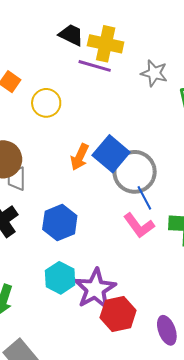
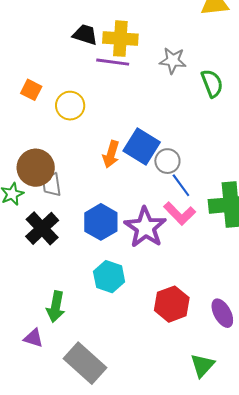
gray circle: (135, 172) -> (167, 161), size x0.6
purple star: (95, 289) -> (145, 227), moved

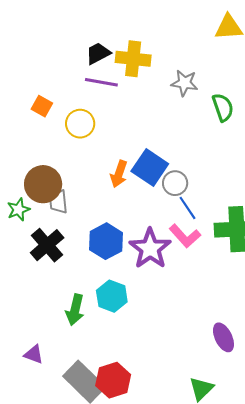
black trapezoid: (85, 35) -> (98, 53), turned -48
purple line: (113, 62) -> (101, 82), moved
red hexagon: (172, 304) -> (113, 380), moved
green arrow: (56, 307) -> (75, 310), moved

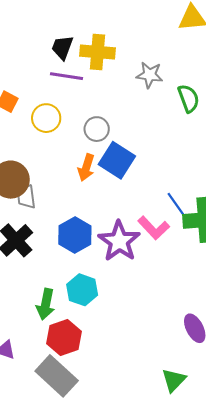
black trapezoid: (98, 53) -> (62, 47), turned -40
gray circle: (175, 183) -> (97, 129), moved
blue line: (187, 208) -> (176, 204), moved
red hexagon: (113, 380) -> (64, 338), moved

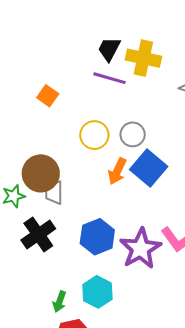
yellow circle: (46, 118) -> (94, 135), moved
green arrow: (46, 304) -> (59, 302), size x0.7

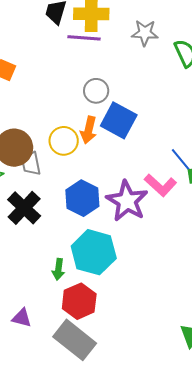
purple line: (109, 78) -> (84, 38), moved
yellow circle: (94, 135) -> (64, 141), moved
cyan hexagon: (97, 292) -> (94, 252), size x1.4

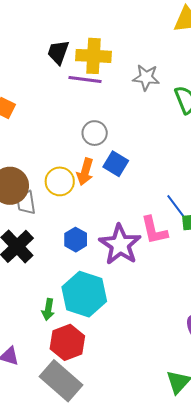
blue square: (119, 120) -> (116, 164), size x0.7
pink L-shape: (160, 185) -> (154, 230), turned 32
blue hexagon: (82, 198) -> (76, 240), size x0.7

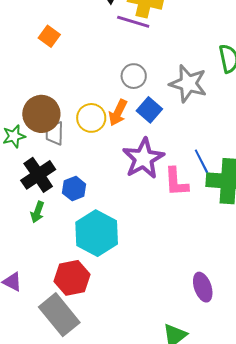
gray star: (146, 77) -> (188, 84), moved, size x1.4
blue hexagon: (76, 240) -> (74, 189), moved
purple star: (120, 245) -> (143, 158), moved
green arrow: (48, 309) -> (37, 212), moved

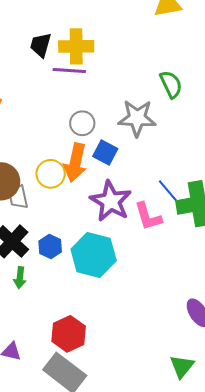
orange arrow: (118, 113) -> (75, 163), size x1.4
cyan hexagon: (97, 233) -> (94, 255), moved

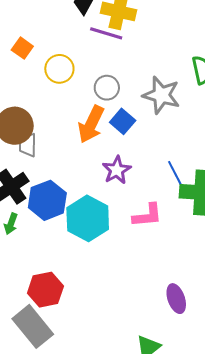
yellow circle: (51, 174) -> (59, 69), moved
purple star: (111, 201) -> (117, 170), size x0.7
pink L-shape: (148, 216) -> (147, 215), moved, turned -92
blue hexagon: (50, 247) -> (47, 200), size x1.6

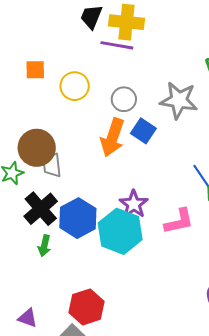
orange square: (22, 48) -> (35, 70), turned -30
purple star: (117, 170) -> (134, 204), moved

